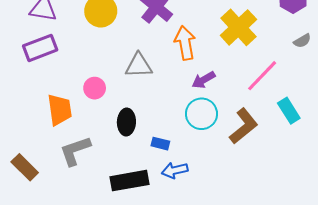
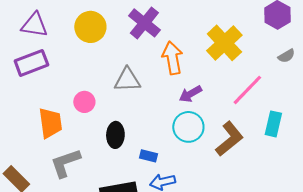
cyan rectangle: (289, 111) -> (273, 124), turned 45

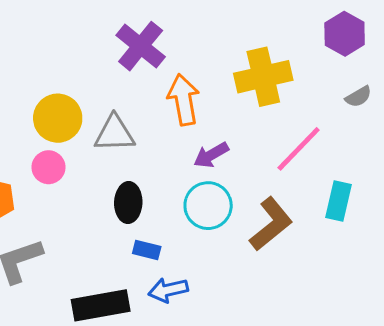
yellow circle: (90, 27) -> (58, 118), moved
yellow cross: (224, 43) -> (263, 77), turned 30
black ellipse: (115, 135) -> (128, 203), moved

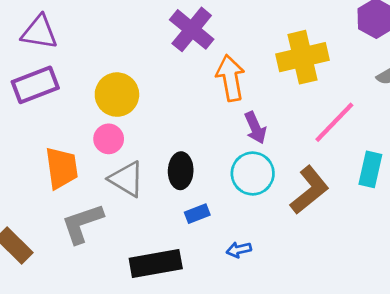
gray triangle: (114, 133) -> (127, 179), moved, turned 33
purple arrow: (211, 155) -> (255, 128), turned -84
blue rectangle: (147, 250) -> (197, 214), turned -35
blue arrow: (168, 290) -> (239, 250), moved, size x0.7

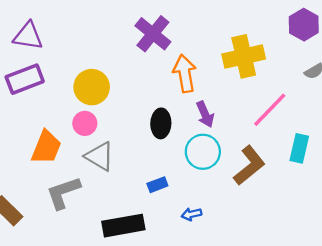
orange trapezoid: (62, 168) -> (46, 147), turned 30
black ellipse: (181, 171) -> (161, 123), moved

